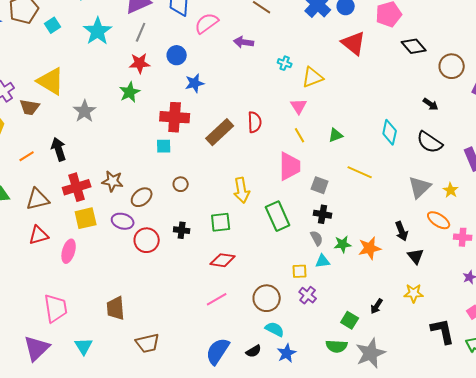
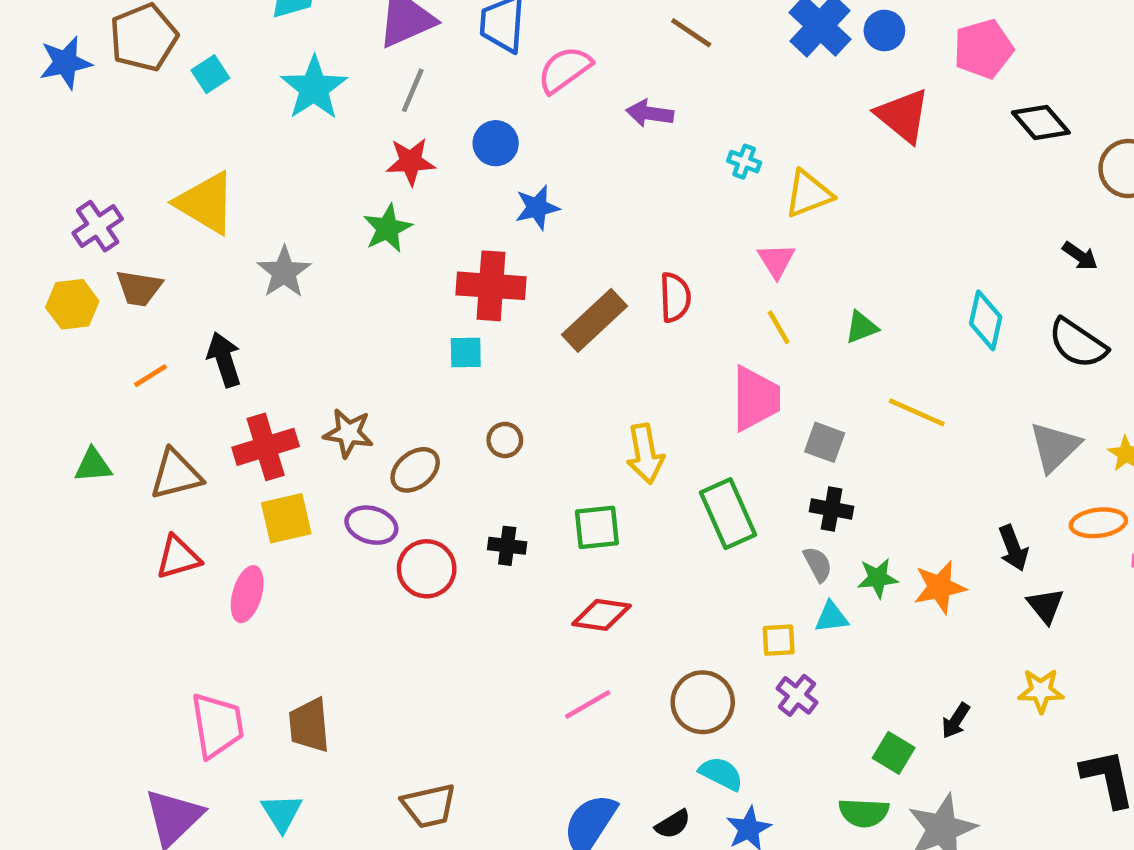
brown trapezoid: (30, 107) -> (139, 288), moved
orange ellipse: (439, 220) -> (1098, 523), turned -40
brown trapezoid: (116, 308) -> (309, 725), moved

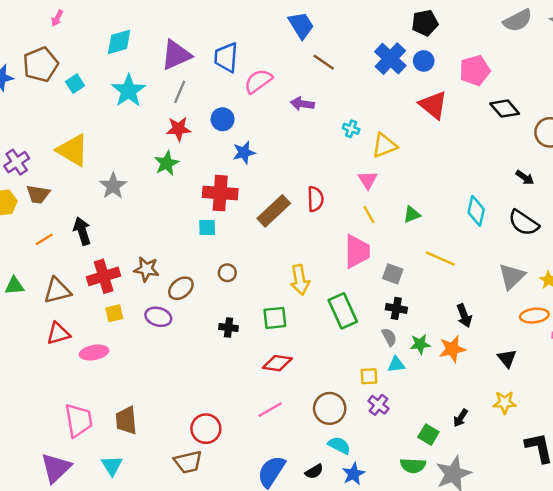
yellow square: (286, 518) -> (114, 313), size x0.7
black arrow: (1013, 548) -> (464, 316), moved
red circle: (427, 569) -> (206, 429), moved
pink ellipse: (247, 594) -> (94, 352), turned 64

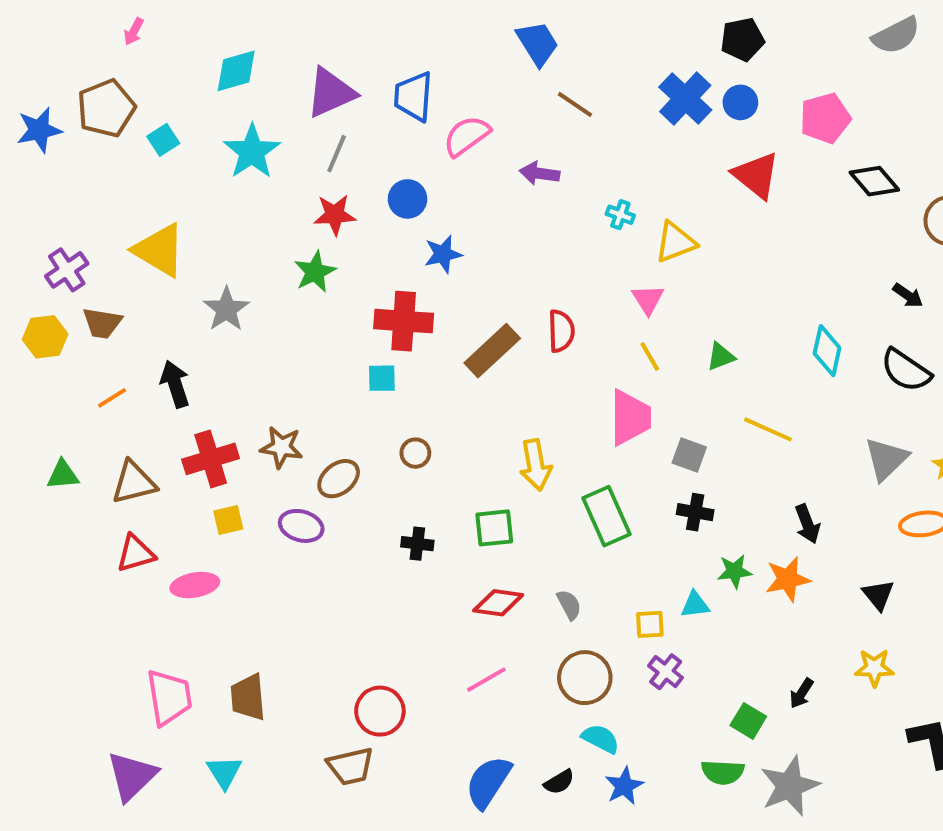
gray semicircle: (389, 337) -> (569, 605), moved

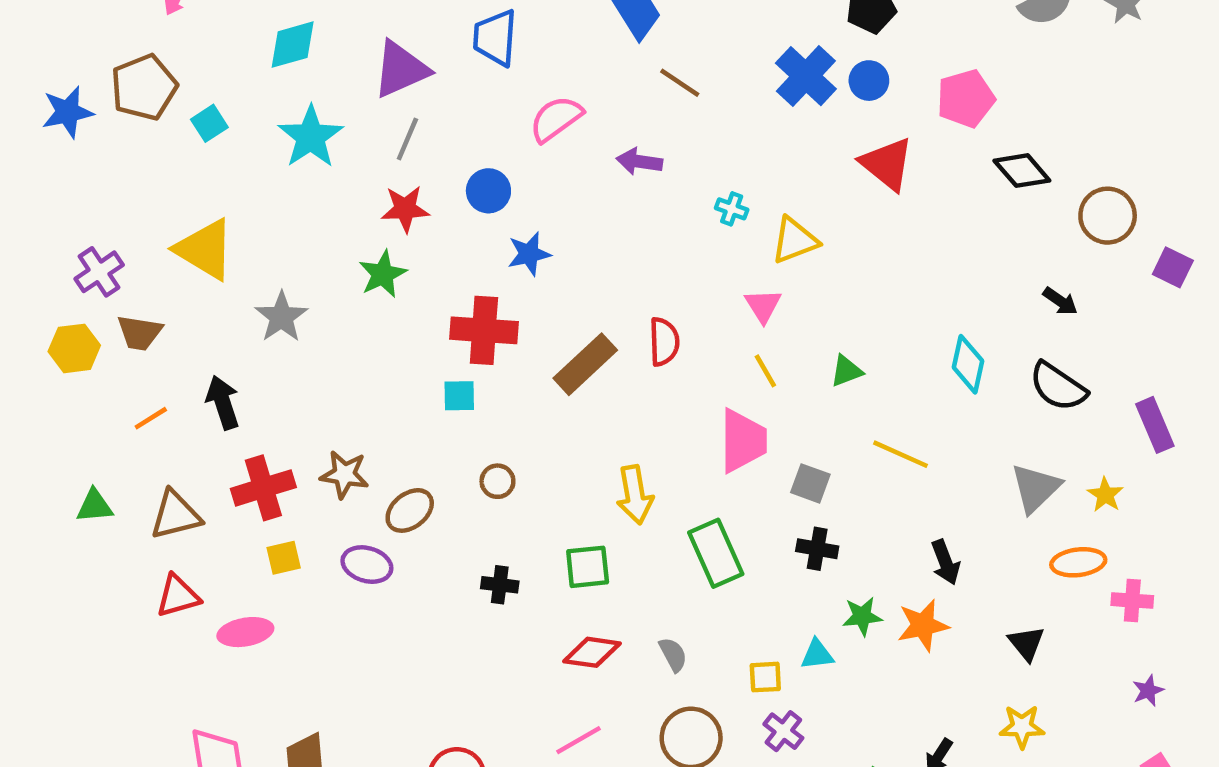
blue trapezoid: (413, 97) -> (495, 38), moved

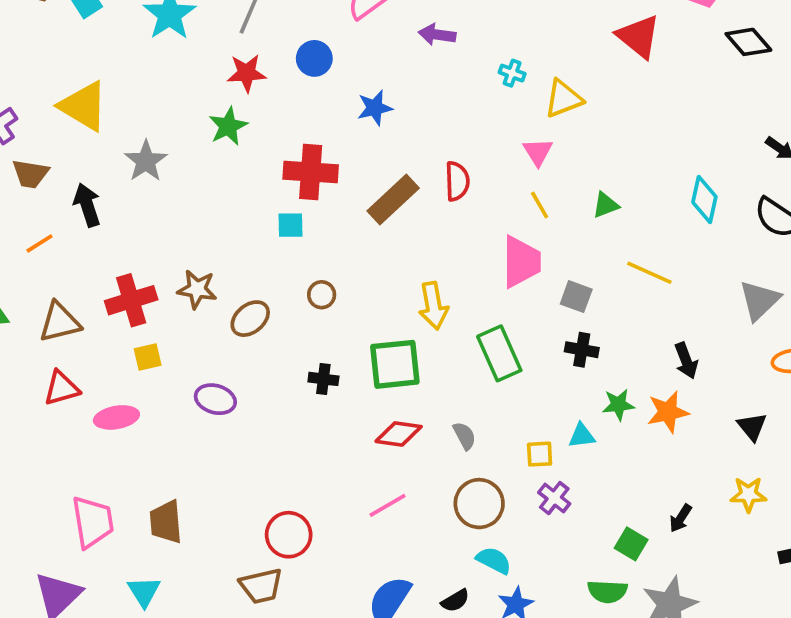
blue star: (529, 254) -> (375, 108), moved
black arrow: (223, 402) -> (87, 205), moved
purple ellipse: (367, 565) -> (215, 399), moved
green square: (588, 567) -> (395, 364), size x1.4

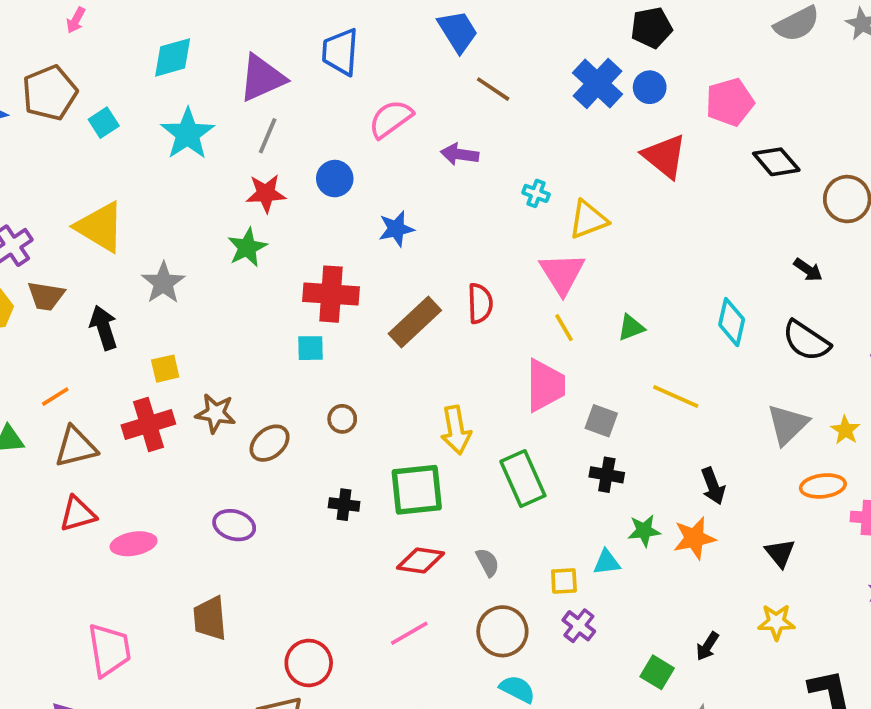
pink triangle: (538, 152) -> (562, 274), size x1.5
orange line: (40, 243) -> (55, 397), moved
yellow square: (148, 357) -> (165, 369), moved
brown trapezoid: (166, 522) -> (210, 618), moved

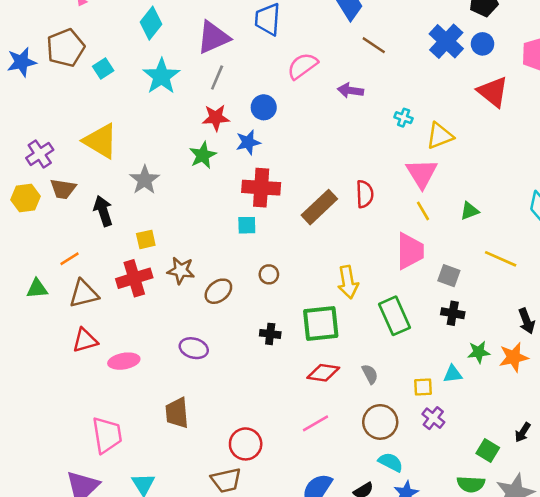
cyan diamond: (173, 57) -> (151, 23), turned -36
blue star: (396, 229) -> (248, 142), moved

